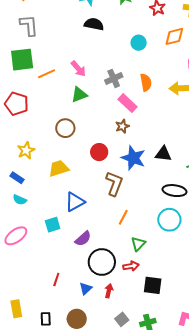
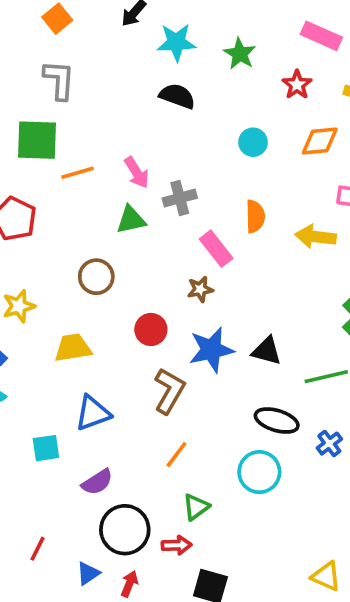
gray cross: (114, 79) -> (180, 198), moved
blue star: (133, 158) -> (211, 350), turned 30

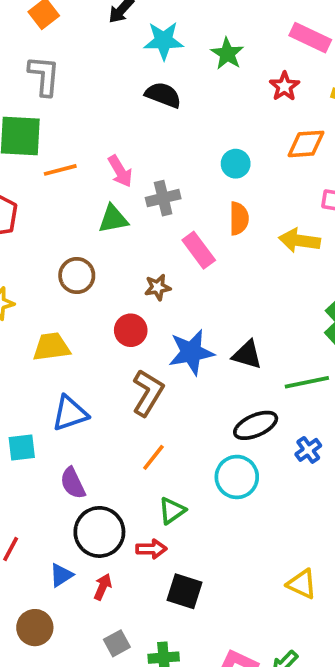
cyan circle: (253, 142) -> (236, 164), moved
brown star: (200, 289) -> (158, 287), moved
black ellipse: (277, 421) -> (256, 425), turned -42
purple semicircle: (97, 482) -> (73, 483), turned 96

